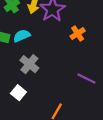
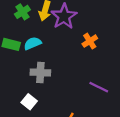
gray cross: (29, 64) -> (40, 73), turned -36

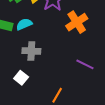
orange cross: (90, 41) -> (77, 22), size x1.5

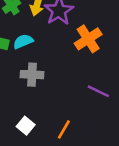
white square: (21, 78) -> (26, 126), moved

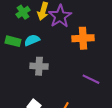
orange cross: (88, 39) -> (83, 38), turned 30

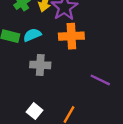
orange cross: (83, 38) -> (71, 36), moved

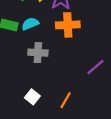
purple line: (100, 80) -> (95, 67), turned -66

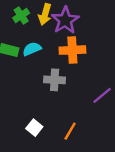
gray cross: (38, 53) -> (55, 80), moved

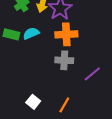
gray cross: (55, 80) -> (64, 60), moved

